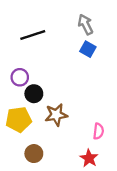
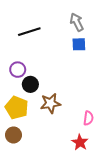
blue square: (88, 49) -> (79, 44), turned -32
yellow pentagon: (19, 120) -> (17, 108), turned 30
brown circle: (34, 154) -> (13, 135), moved

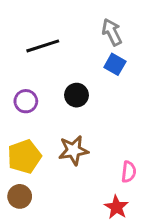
blue square: (79, 44) -> (115, 64), turned 32
black circle: (30, 84) -> (76, 95), moved
yellow pentagon: (17, 108) -> (24, 157), turned 30

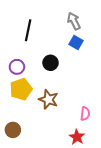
black line: (43, 46) -> (28, 30), turned -60
brown star: (73, 150) -> (48, 99), turned 30
yellow pentagon: (24, 157) -> (21, 89), moved

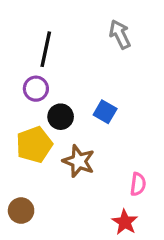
blue square: (76, 42) -> (105, 112), moved
black circle: (50, 63) -> (61, 117), moved
purple circle: (17, 67) -> (36, 89), moved

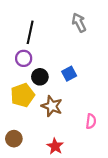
blue square: (105, 112) -> (69, 74), turned 32
red star: (125, 222) -> (55, 146), moved

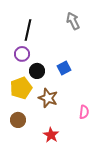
brown circle: (14, 139) -> (18, 120), moved

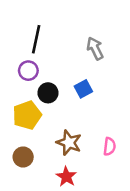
gray arrow: (73, 21) -> (95, 48), moved
brown star: (48, 98) -> (69, 143), moved

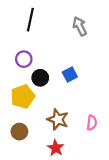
black line: (36, 39) -> (30, 20), moved
gray arrow: (95, 48) -> (80, 26), moved

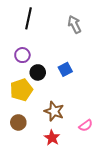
pink semicircle: (92, 123) -> (86, 126), moved, turned 48

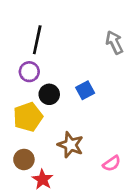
black line: (29, 18) -> (37, 40), moved
gray arrow: (74, 24) -> (114, 42), moved
red star: (52, 138) -> (43, 179), moved

